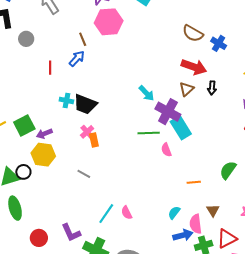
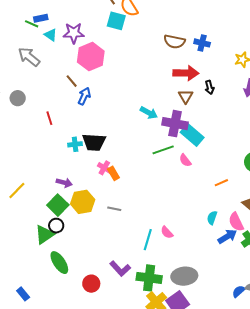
blue arrow: (77, 59) -> (84, 96), moved
green square: (24, 126) -> (58, 205), moved
purple arrow: (44, 134) -> (64, 183), turned -126
yellow hexagon: (43, 155) -> (83, 202), moved

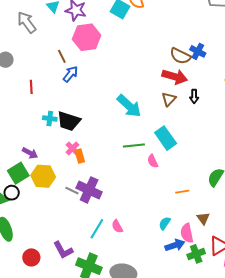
brown semicircle: (174, 42) -> (180, 56), moved
cyan arrow: (149, 113) -> (129, 106), size x1.5
purple cross: (175, 124) -> (89, 190), moved

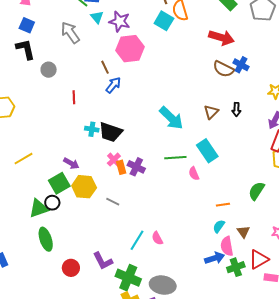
red arrow: (175, 77) -> (222, 38), moved
purple cross: (89, 190) -> (136, 167), moved, size x0.7
cyan semicircle: (165, 223) -> (219, 226), moved

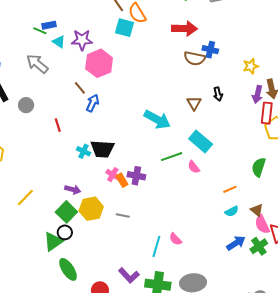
cyan cross: (92, 129) -> (84, 151), turned 32
cyan semicircle: (219, 226) -> (232, 211), turned -136
pink semicircle: (227, 246) -> (262, 224), moved

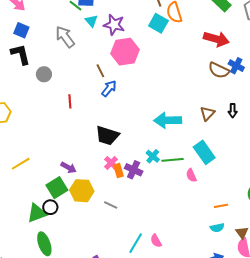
cyan arrow: (157, 119) -> (168, 120), turned 136
cyan cross: (84, 151) -> (153, 156), moved

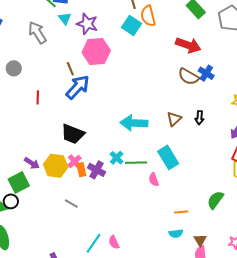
blue arrow: (109, 89) -> (78, 87), size x1.5
yellow hexagon: (82, 191) -> (56, 166), moved

